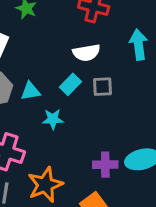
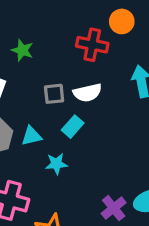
gray square: (102, 87) -> (54, 94), moved
purple cross: (105, 165) -> (114, 208), turned -35

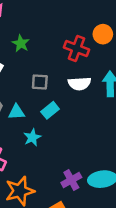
white semicircle: (87, 93) -> (79, 84), moved
cyan star: (56, 164) -> (32, 137), turned -30

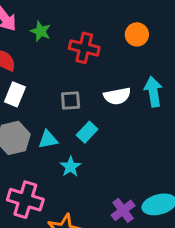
green star: (21, 43) -> (41, 31), moved
red cross: (76, 49) -> (84, 48), moved

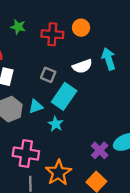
orange circle: (137, 34) -> (81, 28), moved
gray square: (71, 100) -> (48, 75), turned 35
cyan rectangle: (87, 132) -> (64, 96), size x1.6

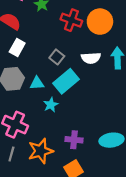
orange circle: (81, 28) -> (100, 22), size x1.5
purple cross: (100, 150) -> (74, 140), moved, turned 35

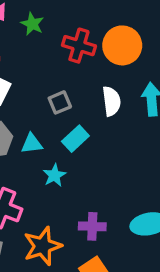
gray square: (57, 57) -> (60, 102), turned 32
white semicircle: (91, 58) -> (111, 101), turned -90
cyan rectangle: (66, 81) -> (75, 139), size x0.7

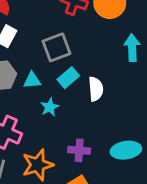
white semicircle: (111, 101) -> (96, 89), moved
gray square: (60, 102) -> (57, 47), size x1.5

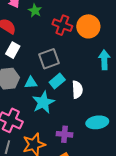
cyan star: (50, 107) -> (43, 102), size x1.6
cyan ellipse: (126, 150) -> (97, 122), moved

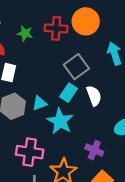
green star: (35, 11) -> (25, 33), moved
gray square: (49, 59) -> (76, 67), moved
purple cross: (64, 134) -> (94, 150), turned 35

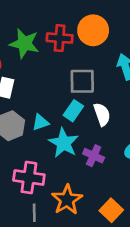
green star: (25, 33) -> (24, 43), size x1.6
gray square: (76, 67) -> (82, 81), turned 35
purple cross: (94, 150) -> (94, 156), moved

